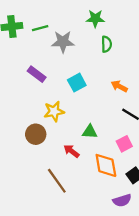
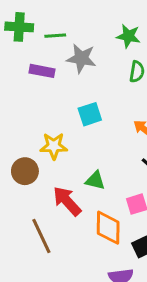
purple rectangle: (37, 74) -> (42, 71), moved, turned -36
red arrow: (71, 151) -> (67, 201), size x1.5

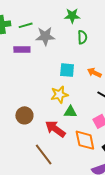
cyan square: (90, 114) -> (67, 70), moved, turned 35
yellow star: (54, 146) -> (59, 95), moved

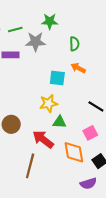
green star: (72, 16) -> (50, 21), moved
orange arrow: (94, 73) -> (78, 68), moved
brown line: (44, 154) -> (30, 166), turned 50

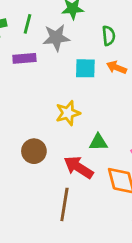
green line: (15, 30) -> (28, 24), turned -56
cyan square: (57, 78) -> (85, 68), moved
yellow star: (49, 103) -> (68, 113), moved

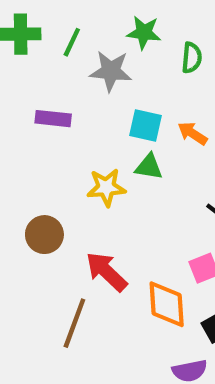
green semicircle: (109, 36) -> (192, 58), moved
purple rectangle: (24, 58) -> (53, 119), moved
green triangle: (98, 142) -> (149, 167), moved

